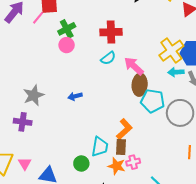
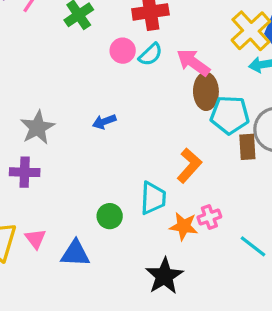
pink circle: (67, 45) -> (123, 51), moved
brown rectangle: (121, 147) -> (247, 147), moved
green circle: (81, 163) -> (110, 216), moved

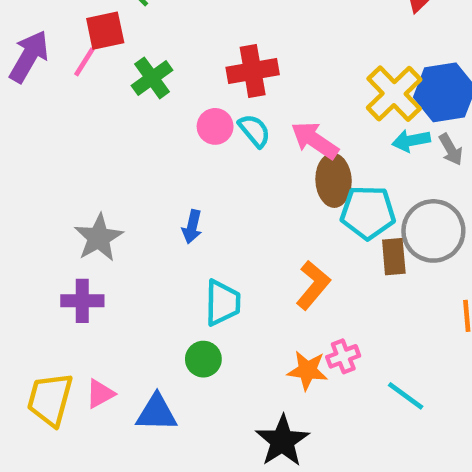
cyan semicircle: (151, 54) -> (254, 131), turned -85
blue arrow: (104, 122) -> (192, 227), turned -55
cyan trapezoid: (153, 198) -> (222, 303), moved
pink triangle: (35, 239) -> (100, 394), turned 40

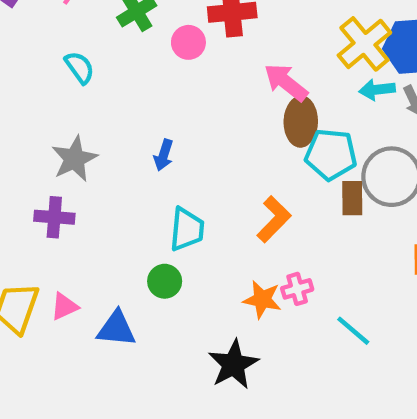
pink circle: (215, 126) -> (188, 42), moved
cyan semicircle: (254, 131) -> (80, 67), moved

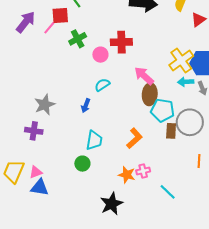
cyan semicircle: (80, 67) -> (102, 85), moved, turned -91
blue triangle: (116, 329) -> (40, 187), moved

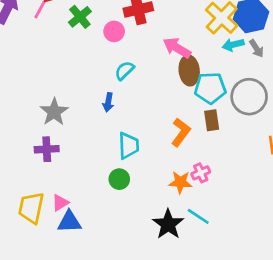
brown rectangle: (171, 131) -> (212, 120), moved
cyan line: (168, 192) -> (198, 216), moved

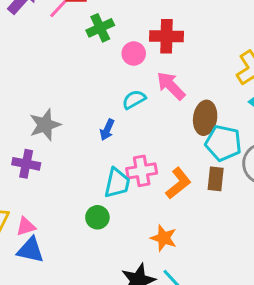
pink arrow: (177, 48) -> (171, 86), moved
pink cross: (201, 173) -> (142, 171), moved, size x1.4

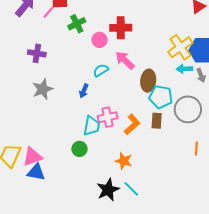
purple cross: (26, 164) -> (37, 53), moved
pink triangle: (26, 227) -> (32, 157), size x1.5

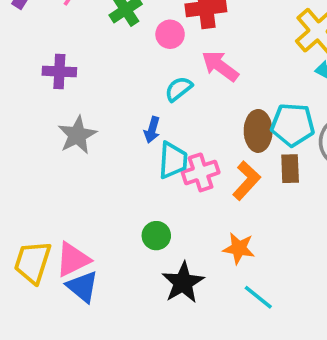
brown ellipse: (148, 81) -> (258, 131), moved
cyan trapezoid: (92, 126) -> (173, 160), moved
blue triangle: (36, 172) -> (83, 287), turned 36
black star: (108, 190) -> (183, 283), moved

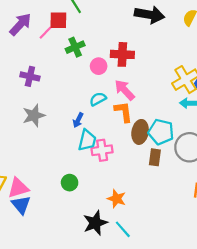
orange L-shape: (246, 181) -> (123, 112), moved, turned -60
black star: (183, 283) -> (95, 223), moved

